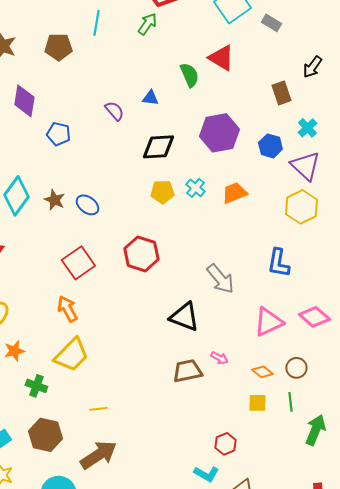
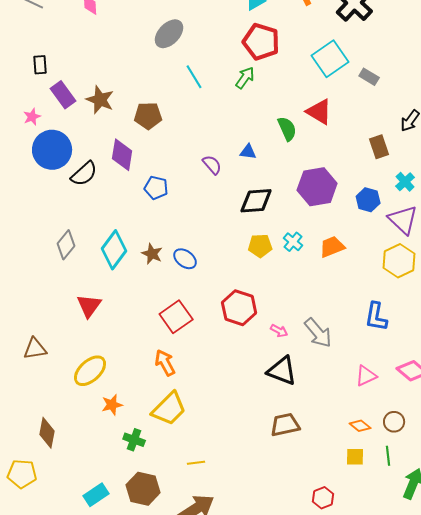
cyan line: (96, 23) -> (194, 77), turned -40
brown pentagon: (58, 47) -> (148, 116), moved
pink triangle: (268, 322) -> (366, 376), size x0.7
pink arrow: (219, 358) -> (279, 331), moved

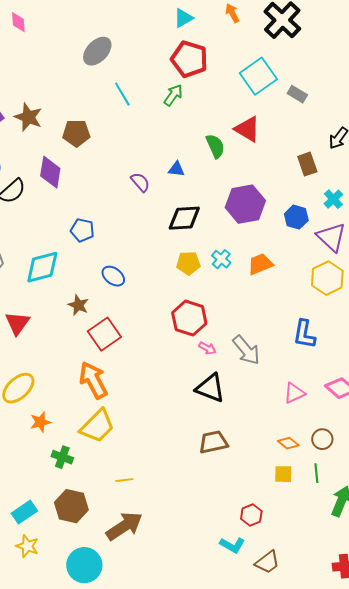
blue pentagon: (156, 188) -> (82, 230), moved
cyan diamond: (114, 250) -> (42, 267), turned 39
brown star: (152, 254) -> (78, 305), moved
red hexagon: (239, 308) -> (189, 318), moved
orange arrow: (165, 363) -> (93, 380), size x1.4

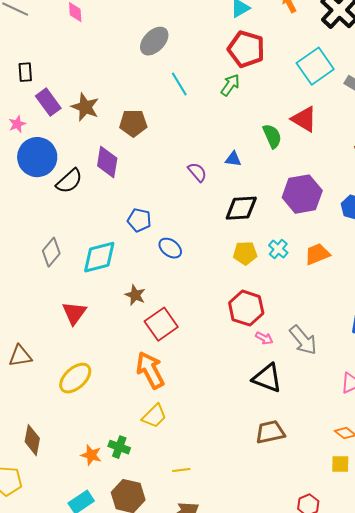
blue ellipse: (113, 276) -> (170, 248), moved
orange star: (40, 422) -> (91, 455), moved, turned 30
yellow trapezoid: (97, 426) -> (154, 416), size x0.7

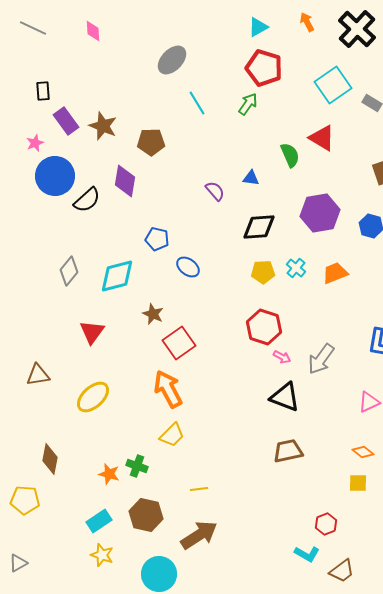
gray arrow: (303, 340) -> (321, 359), turned 76

